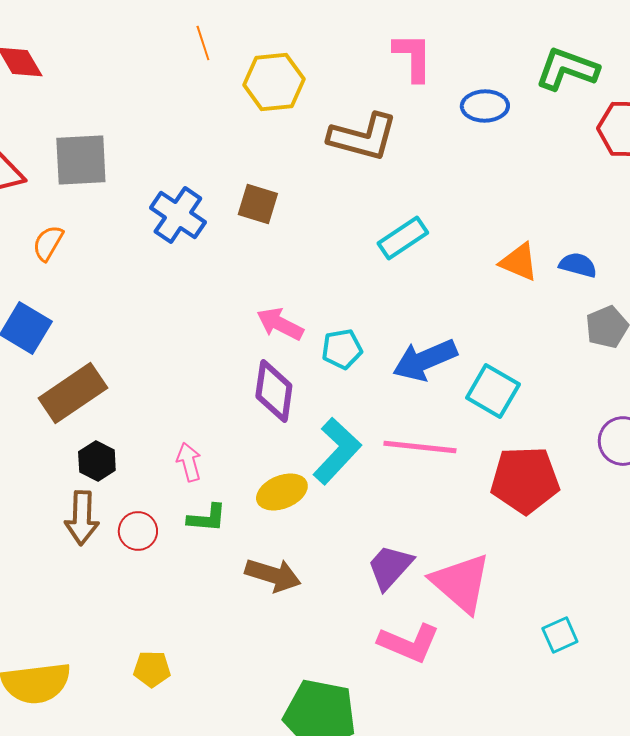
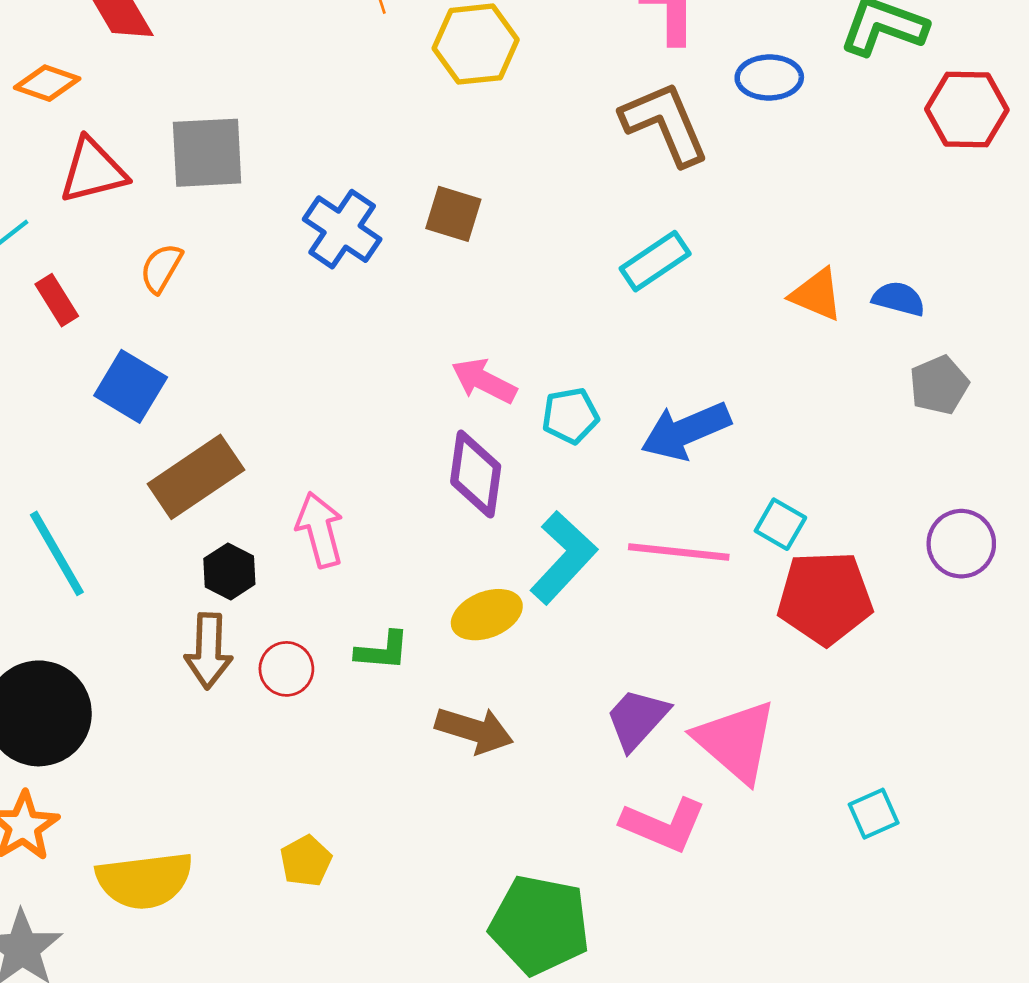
brown L-shape: (363, 137) -> (665, 123), moved, turned -128
cyan square: (493, 391) -> (780, 524), moved, size x0.7
pink arrow: (189, 462) -> (320, 530), moved, size x1.4
yellow pentagon: (152, 669) -> (306, 861), turned -30

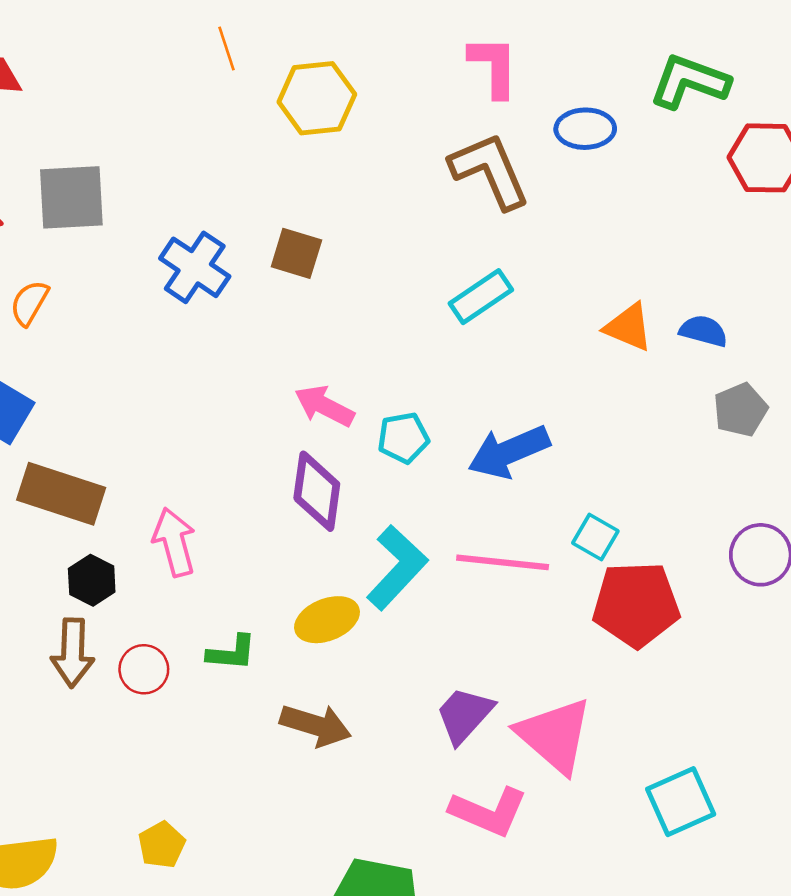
brown rectangle: (196, 477) -> (61, 494), turned 52
cyan square: (874, 814) -> (681, 802), size x1.5

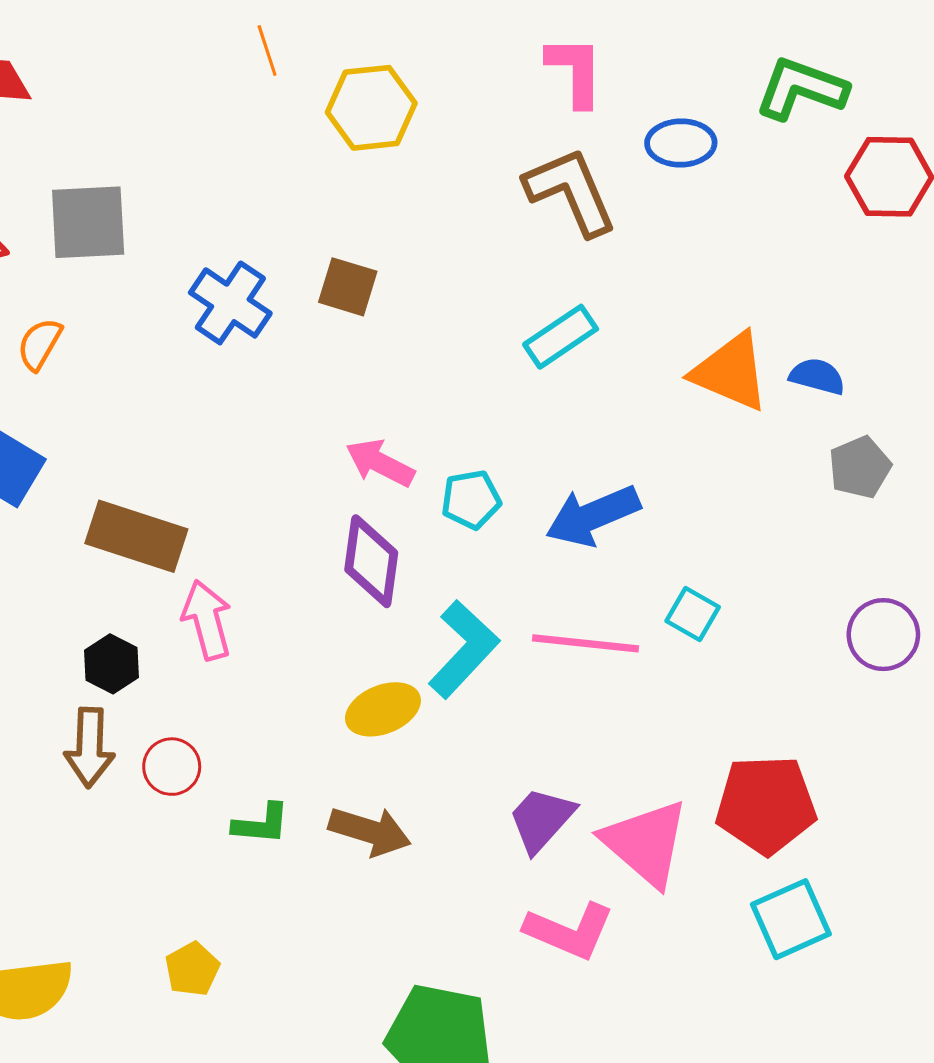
orange triangle: (628, 327) -> (731, 372), size x1.4
brown rectangle: (61, 494) -> (136, 536), moved
red pentagon: (636, 604) -> (766, 805), moved
green L-shape: (232, 653) -> (261, 824), moved

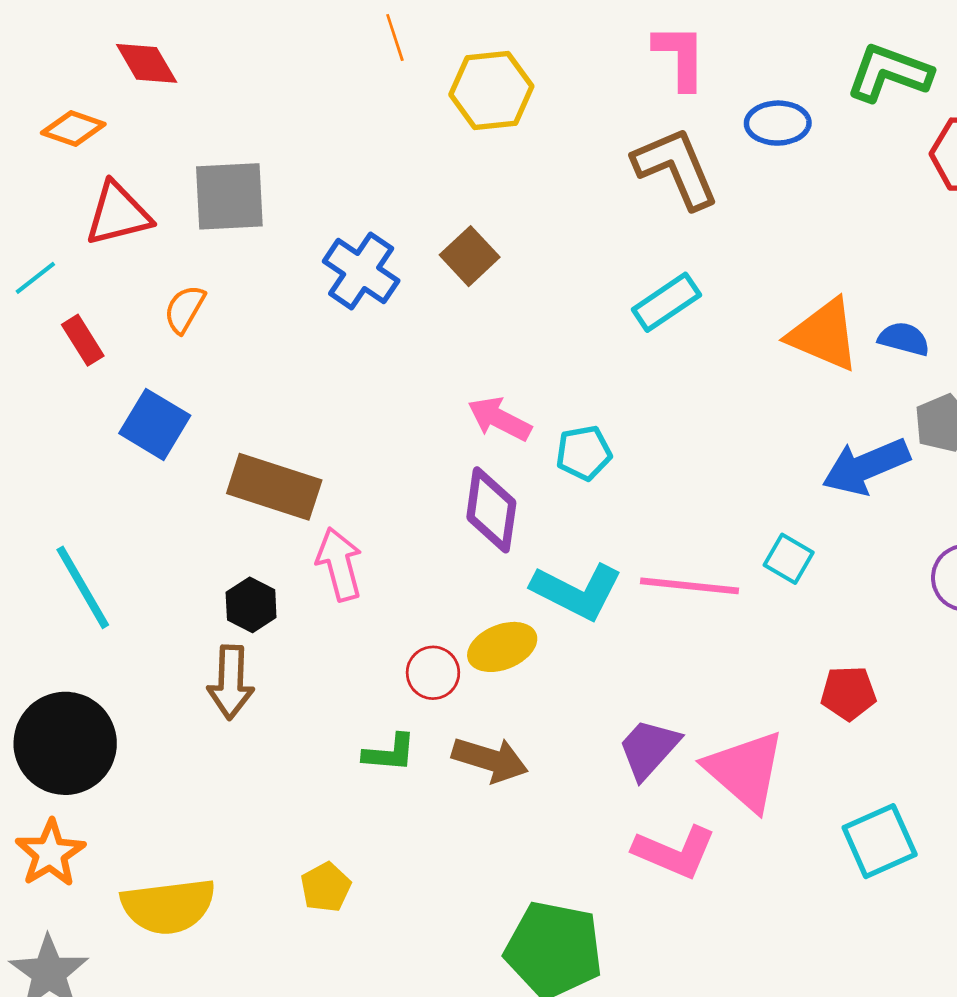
brown square: (348, 287) -> (470, 256), turned 30
blue arrow: (593, 516) -> (866, 466), moved
cyan L-shape: (464, 649) -> (577, 591), turned 74
red circle: (172, 767) -> (433, 673), moved
red pentagon: (766, 805) -> (848, 693), moved, size x0.6

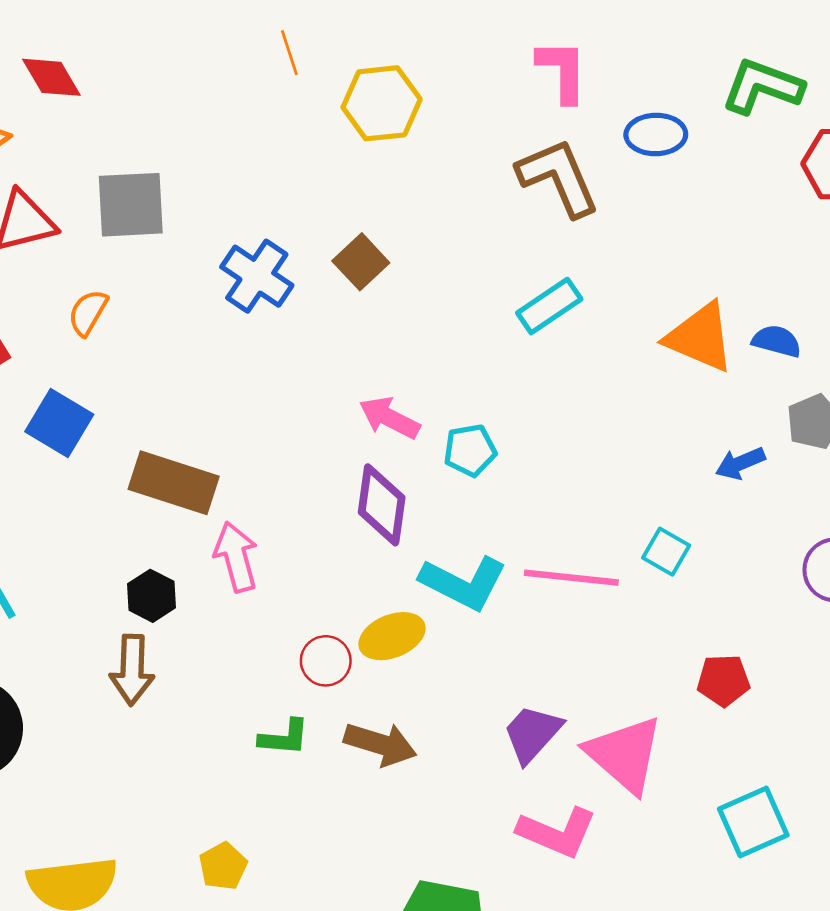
blue arrow: (866, 466) -> (740, 463), size x0.6

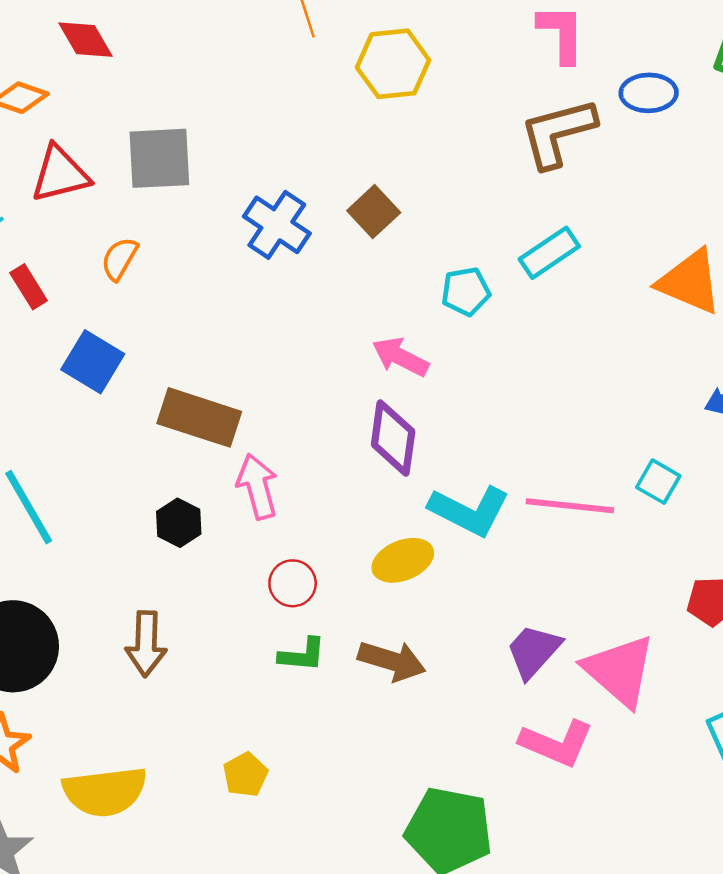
brown L-shape: (558, 177) -> (558, 133), turned -82
cyan pentagon: (470, 450) -> (466, 291), moved
red circle: (326, 661) -> (293, 583), moved
brown arrow: (132, 670) -> (146, 644), moved

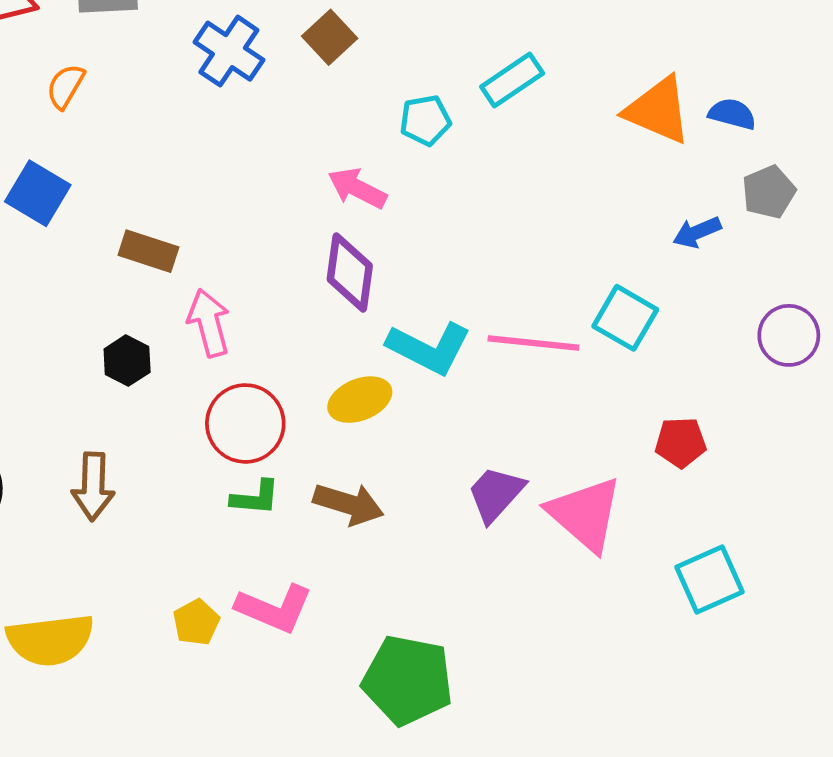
brown rectangle: (199, 417) -> (148, 251), size x0.7
cyan square: (658, 482) -> (625, 318), size x1.4
red circle: (293, 583) -> (245, 423), size x1.6
pink L-shape: (557, 743) -> (274, 608), moved

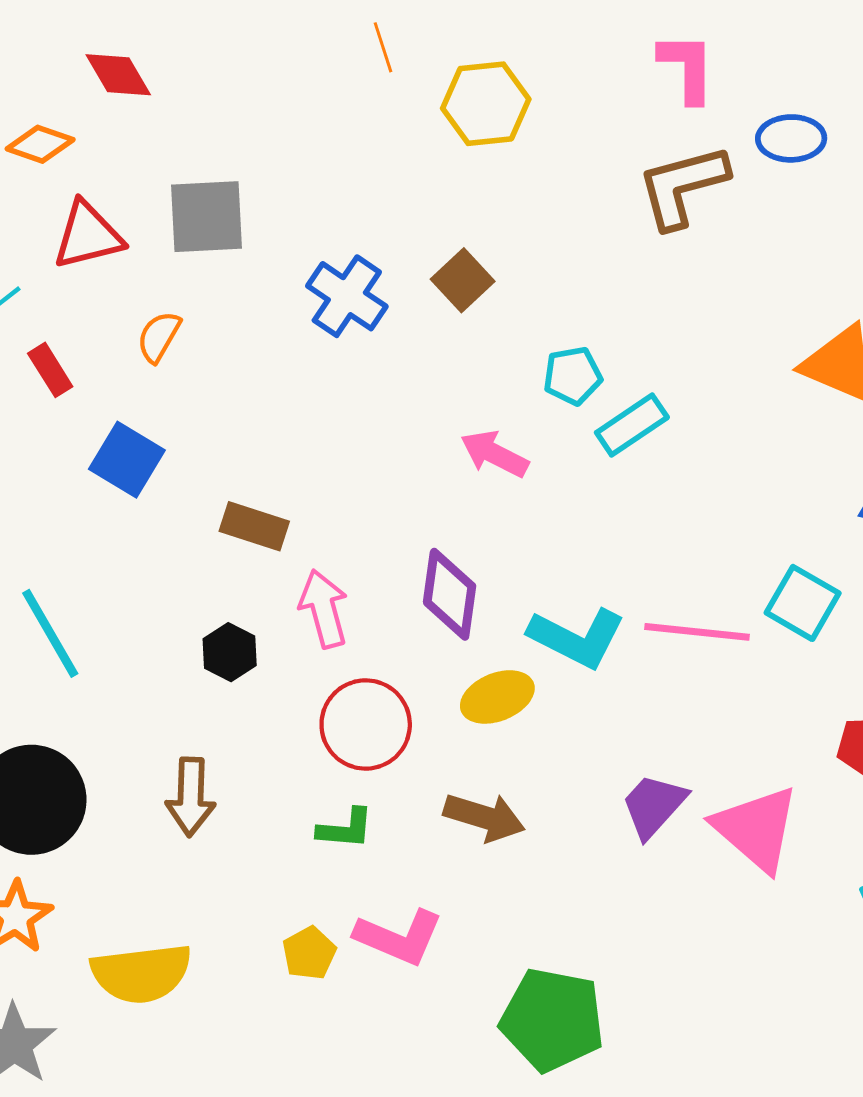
cyan rectangle: (512, 80) -> (632, 425), moved
purple diamond: (350, 273) -> (450, 594), moved
green L-shape: (255, 498) -> (345, 829), moved

